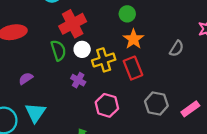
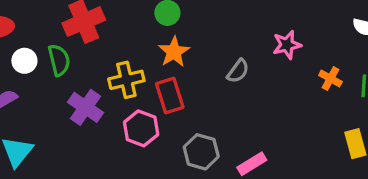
white circle: (82, 49) -> (24, 61), moved
purple cross: (78, 80) -> (86, 107), size x1.5
pink hexagon: (107, 105) -> (141, 128), moved

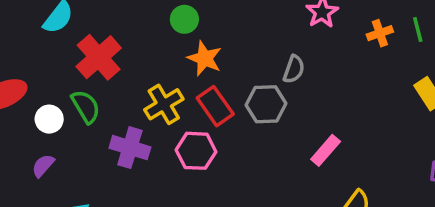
gray semicircle: (238, 71) -> (294, 69), moved
orange cross: (330, 79) -> (380, 33), turned -30
gray hexagon: (201, 152) -> (266, 104), moved

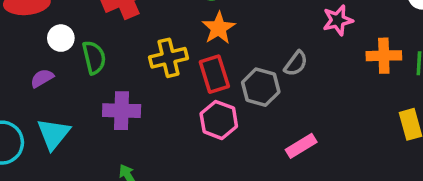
orange cross: (380, 33) -> (384, 56), size x1.4
green semicircle: (86, 107) -> (94, 57), moved
purple cross: (130, 148) -> (122, 111), moved, turned -33
pink hexagon: (196, 151) -> (219, 120), moved

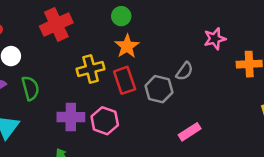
green semicircle: (94, 57) -> (30, 88), moved
purple cross: (122, 111) -> (71, 117), moved
pink hexagon: (219, 120) -> (105, 121), moved

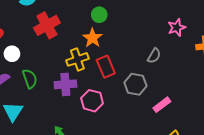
orange star: (127, 46) -> (92, 38), moved
gray hexagon: (159, 89) -> (135, 84), moved
purple cross: (71, 117) -> (65, 84), moved

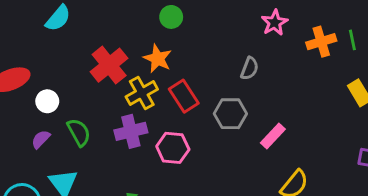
green circle: (99, 15) -> (171, 17), moved
red cross: (47, 25) -> (109, 65), moved

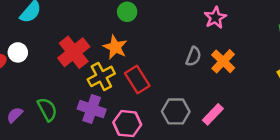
orange cross: (321, 42) -> (223, 61), moved, turned -30
white circle: (47, 101) -> (18, 52), moved
gray hexagon: (230, 114) -> (176, 111), moved
purple cross: (131, 131) -> (92, 109), turned 32

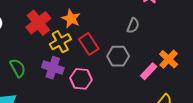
orange cross: (223, 61) -> (169, 59), moved
gray hexagon: (176, 111) -> (118, 56), moved

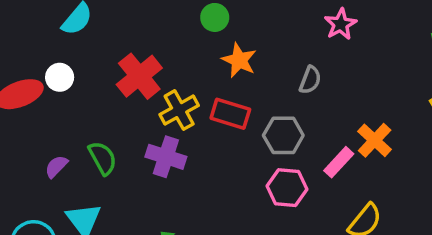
orange star: (71, 19) -> (239, 60), moved
red rectangle: (89, 44) -> (230, 114), turned -40
pink hexagon: (81, 79) -> (287, 188), moved

